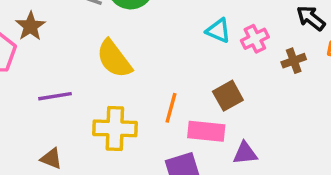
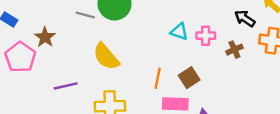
pink cross: (255, 39) -> (206, 36), turned 30
orange line: (171, 108) -> (158, 78), moved

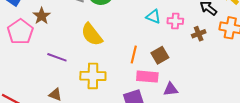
purple line: (66, 86) -> (57, 57), turned 30

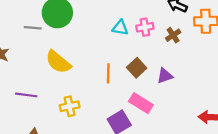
yellow cross: (93, 76) -> (70, 106), size x0.7
pink rectangle: (147, 77) -> (141, 103), moved, turned 40
purple triangle: (171, 89) -> (165, 76), moved

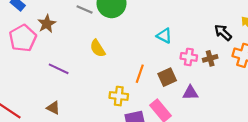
pink cross: (145, 27) -> (189, 57), moved
yellow semicircle: (58, 62) -> (98, 48), size x0.7
yellow cross: (70, 106) -> (119, 96), moved

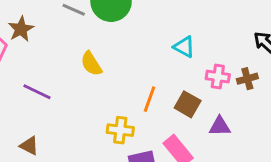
brown square: (167, 77) -> (188, 104), turned -36

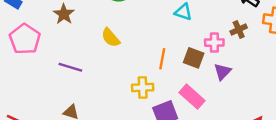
brown star: (21, 29) -> (64, 14), moved
pink cross: (218, 77) -> (214, 43), moved
purple triangle: (220, 126) -> (222, 72), turned -36

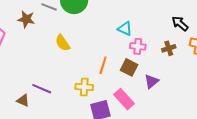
brown star: (64, 14) -> (26, 19), turned -30
pink cross: (214, 43) -> (138, 46), moved
purple line: (70, 67) -> (42, 89), moved

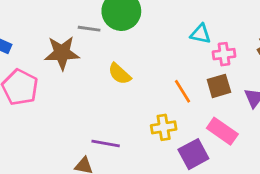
brown star: (26, 19) -> (62, 53), size x1.4
orange line: (103, 65) -> (183, 91), turned -36
brown square: (129, 67) -> (219, 86), turned -30

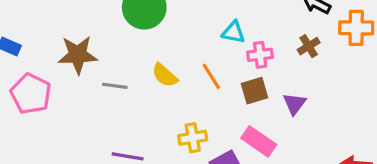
gray line: (89, 29) -> (115, 86), moved
yellow semicircle: (120, 74) -> (165, 75), moved
orange line: (183, 91) -> (211, 76), moved

